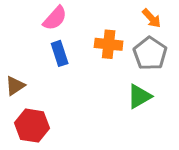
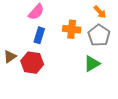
blue rectangle: (60, 53) -> (39, 35), turned 35
red hexagon: (32, 126) -> (32, 63), moved

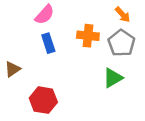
blue rectangle: (39, 35) -> (48, 43), turned -35
red hexagon: (32, 63) -> (43, 100), moved

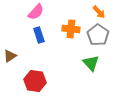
green triangle: (113, 78) -> (91, 63), turned -42

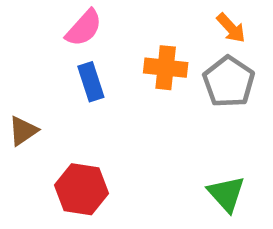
green triangle: (91, 63) -> (226, 194), moved

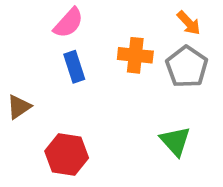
green triangle: (226, 194) -> (175, 141), moved

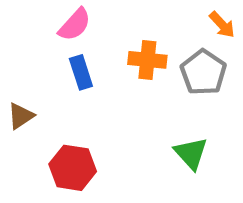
orange arrow: (189, 23) -> (222, 25), moved

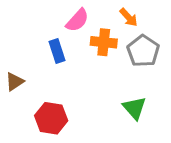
pink semicircle: (75, 25) -> (77, 20), moved
orange arrow: (222, 25) -> (129, 17), moved

